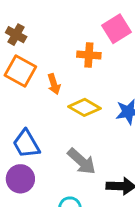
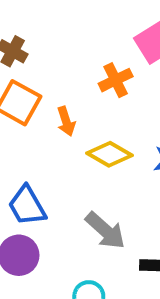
orange cross: (89, 55) -> (116, 80), turned -30

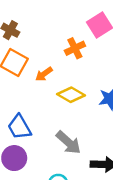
orange arrow: (66, 121) -> (44, 74), turned 72

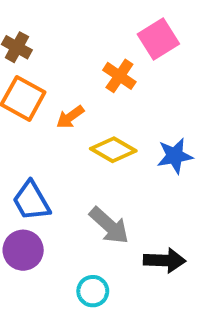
orange cross: (75, 48) -> (119, 76), turned -30

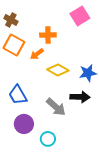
orange cross: (119, 76) -> (48, 35), moved, turned -35
purple circle: (23, 250) -> (24, 124), moved
black arrow: (165, 260) -> (80, 97), moved

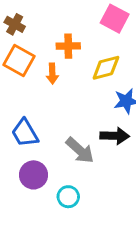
pink square: (80, 16) -> (115, 19), turned -30
orange arrow: (37, 54) -> (52, 74), turned -56
yellow diamond: (58, 70) -> (106, 68), moved, turned -45

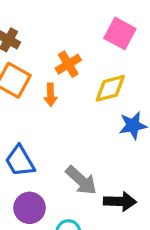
orange cross: (68, 46) -> (68, 64), turned -30
black arrow: (115, 136) -> (120, 201), moved

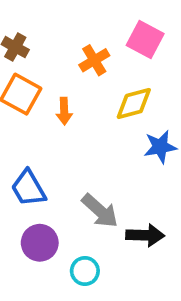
orange cross: (68, 64) -> (94, 60), moved

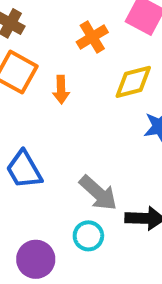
purple circle: (40, 243) -> (36, 259), moved
cyan circle: (85, 271) -> (88, 236), moved

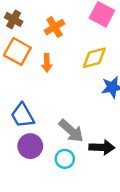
orange cross: (92, 37) -> (55, 27), moved
purple circle: (36, 259) -> (30, 146), moved

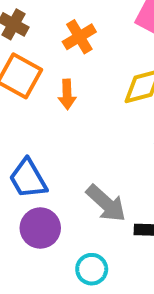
cyan circle: (65, 159) -> (92, 269), moved

